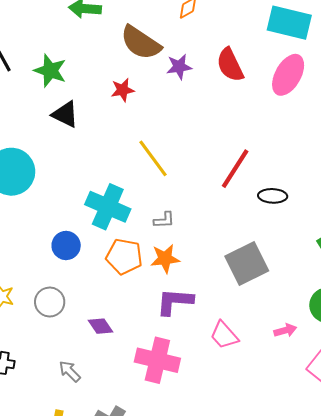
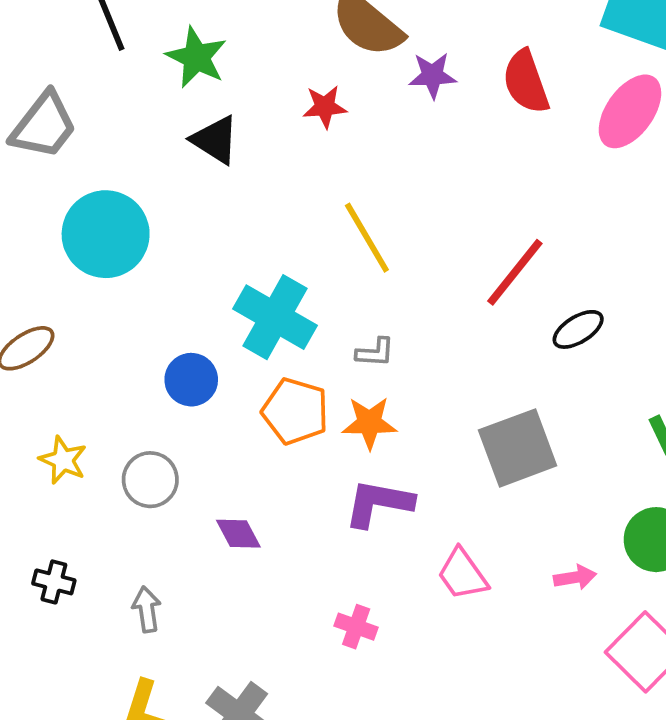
black ellipse: (273, 196) -> (578, 329), turned -40
pink cross: (157, 360) -> (356, 627), moved, size x0.5
gray arrow: (70, 371) -> (147, 609), moved, turned 30

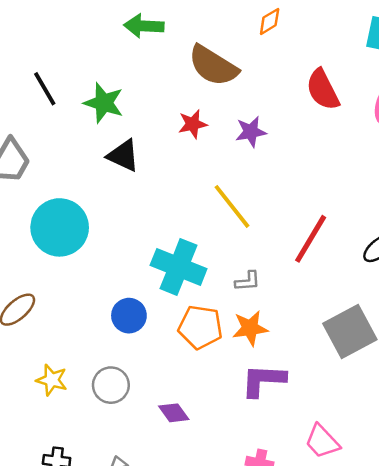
purple star: (433, 75) -> (251, 132), moved
red line: (515, 272) -> (311, 239), moved
pink trapezoid: (462, 574) -> (322, 442), moved

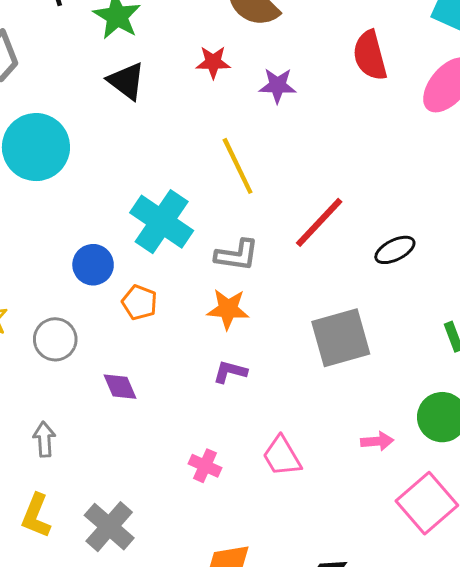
gray L-shape: (248, 281) -> (237, 255), size x1.4
orange pentagon: (200, 327) -> (139, 302), moved, size x0.7
purple L-shape: (263, 380) -> (230, 372), size x0.6

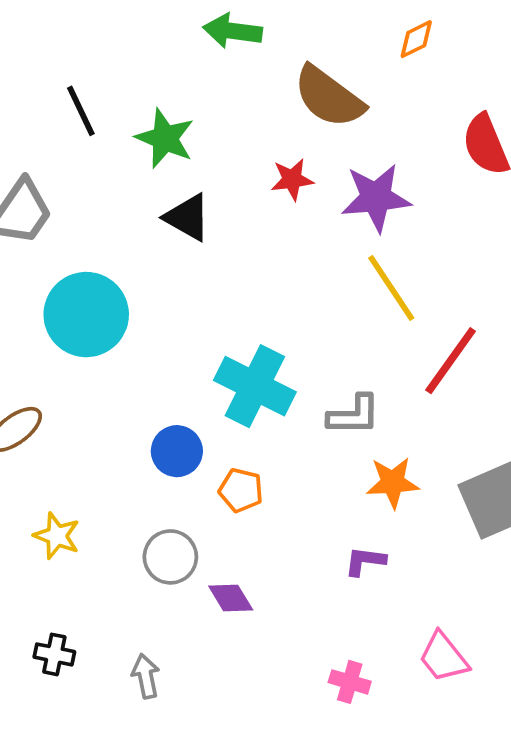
purple star: (278, 86) -> (376, 198), size x1.5
yellow line: (238, 166) -> (391, 288), moved
orange star: (228, 309) -> (393, 483), moved
gray circle: (55, 339) -> (170, 557), moved

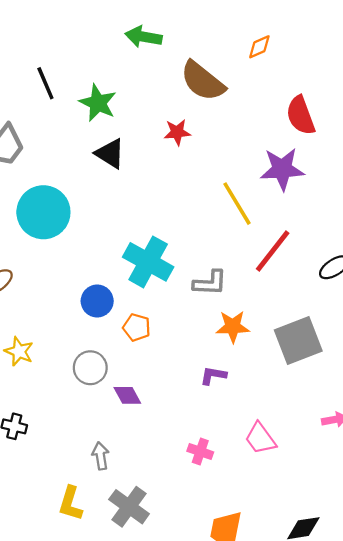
purple star: (376, 198) -> (282, 169), moved
gray arrow: (146, 676) -> (101, 456), moved

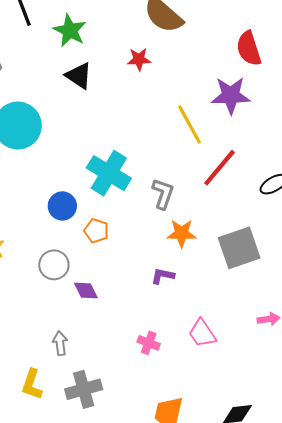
gray L-shape: (210, 283) -> (163, 194), turned -76
gray cross: (129, 507) -> (84, 389), turned 36

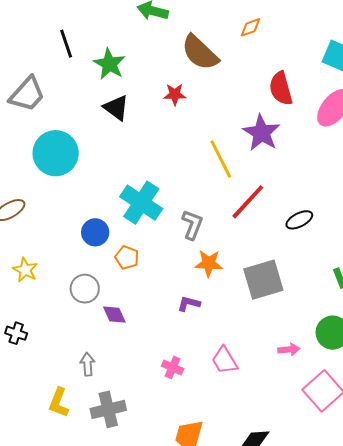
purple star: (231, 95) -> (261, 133), turned 30

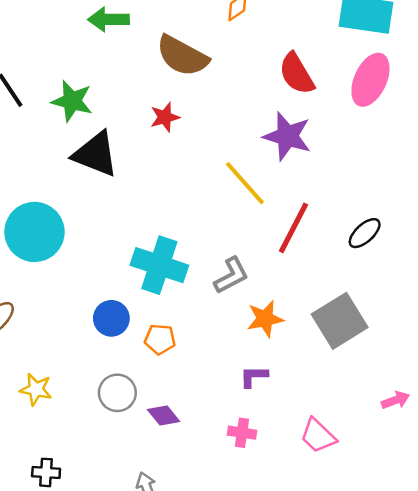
black triangle: (116, 108) -> (96, 154), size x1.4
gray L-shape: (192, 225) -> (231, 276), turned 56
pink cross: (173, 367) -> (242, 433), moved

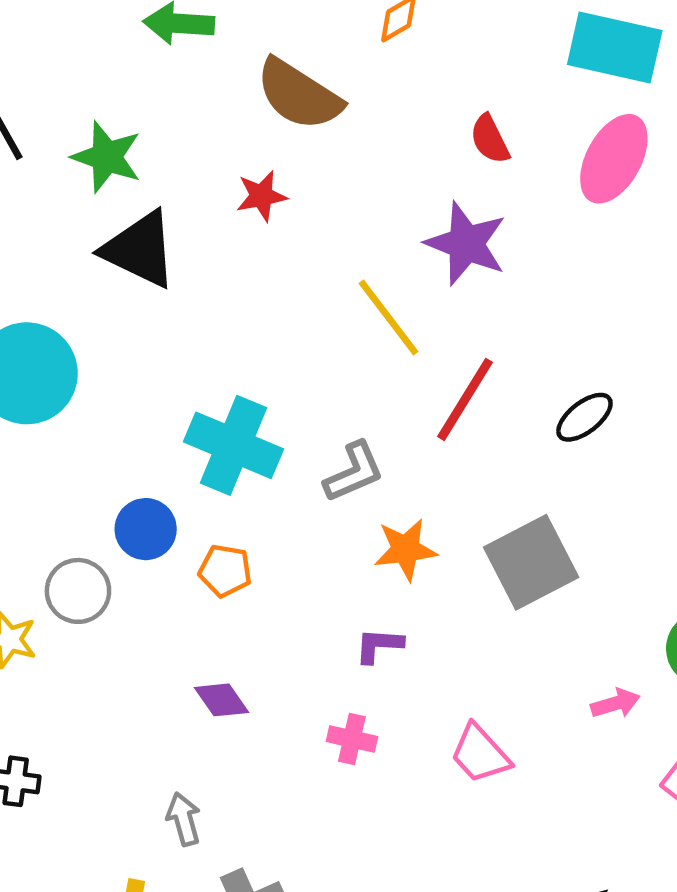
red semicircle: (297, 74) -> (490, 139), size x0.7
gray circle: (117, 393) -> (78, 591), moved

